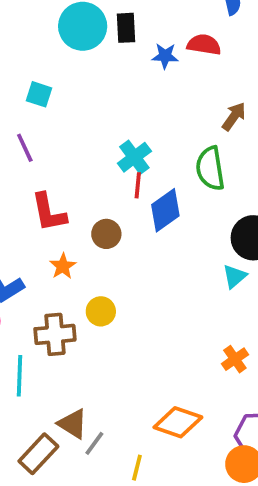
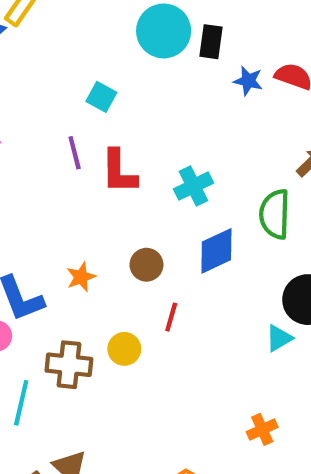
red line: (138, 185) -> (171, 317), moved
red L-shape: (49, 212) -> (119, 172), moved
orange star: (63, 266) -> (81, 277), moved

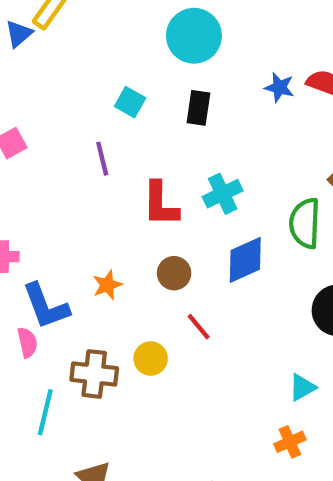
black rectangle: (211, 42) -> (198, 108), moved
red L-shape: (119, 172) -> (160, 204), moved
red line: (171, 317) -> (199, 327), turned -56
cyan triangle: (279, 338) -> (302, 387), moved

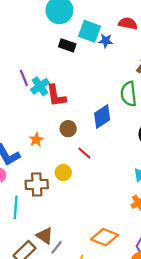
blue star: (279, 87) -> (106, 41), moved
cyan square: (130, 102) -> (90, 31), moved, size x1.5
black rectangle: (198, 108) -> (67, 45), turned -70
cyan cross: (223, 194) -> (40, 86), moved

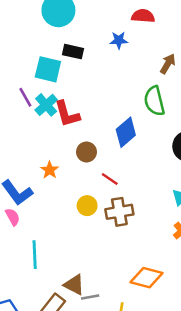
cyan square: (90, 31) -> (48, 69), moved
brown cross: (37, 184) -> (119, 212), moved
gray line: (57, 247) -> (90, 297), turned 48

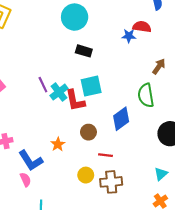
blue star: (119, 40) -> (129, 36), moved
cyan square: (48, 69) -> (91, 86), moved, turned -30
red line: (110, 179) -> (105, 155), turned -32

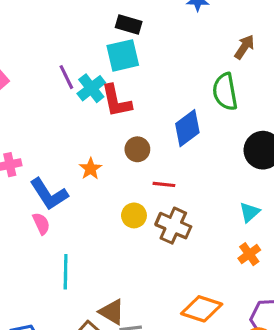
cyan square: (91, 86) -> (123, 55), moved
brown cross: (111, 182) -> (173, 226), turned 30

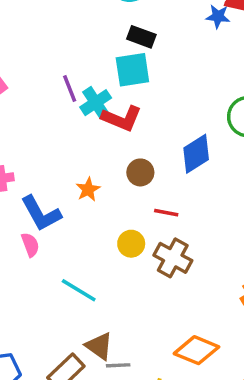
red L-shape: (116, 101) -> (122, 118), turned -60
cyan line: (66, 272) -> (79, 290), moved, turned -64

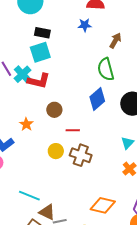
blue star: (218, 16) -> (85, 25), moved
blue diamond: (196, 154) -> (97, 99), moved
cyan line: (79, 290) -> (29, 196), moved

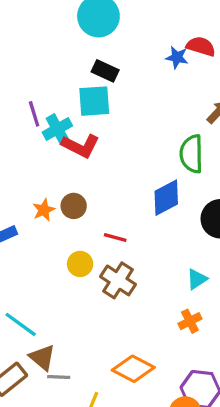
blue star: (85, 25) -> (177, 57), moved
brown circle: (54, 110) -> (74, 206), moved

